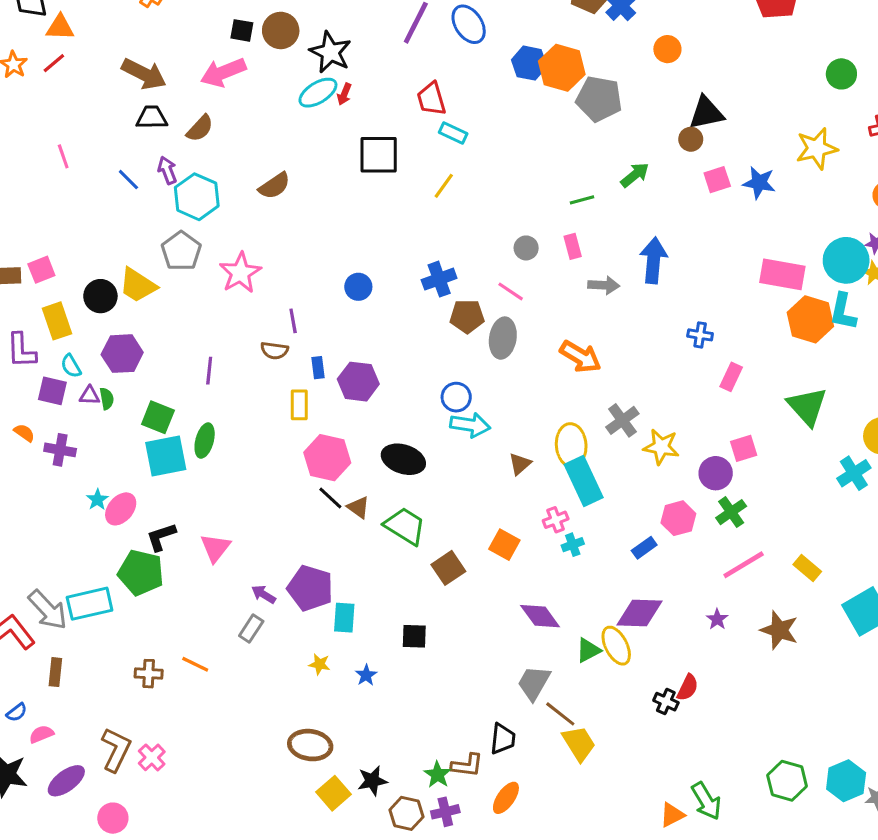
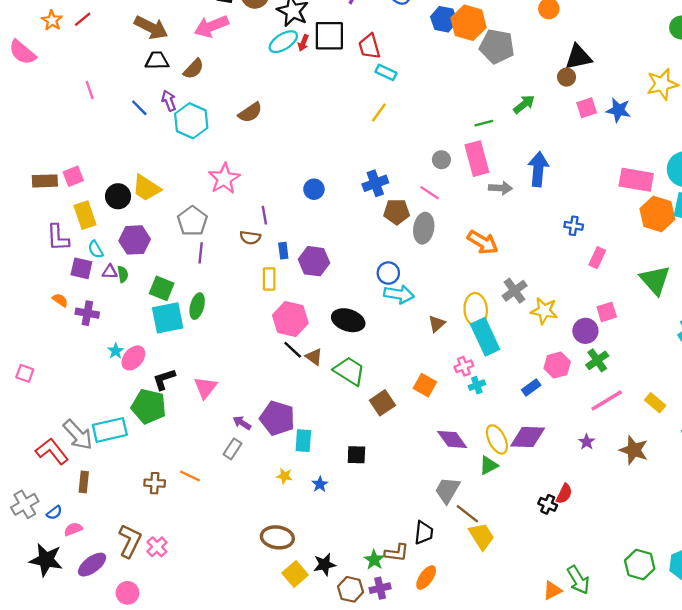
black square: (379, 155) -> (329, 36), moved
pink rectangle: (573, 246) -> (477, 159), size x1.8
gray pentagon: (181, 251) -> (192, 221), moved
yellow ellipse: (616, 646) -> (497, 439), moved

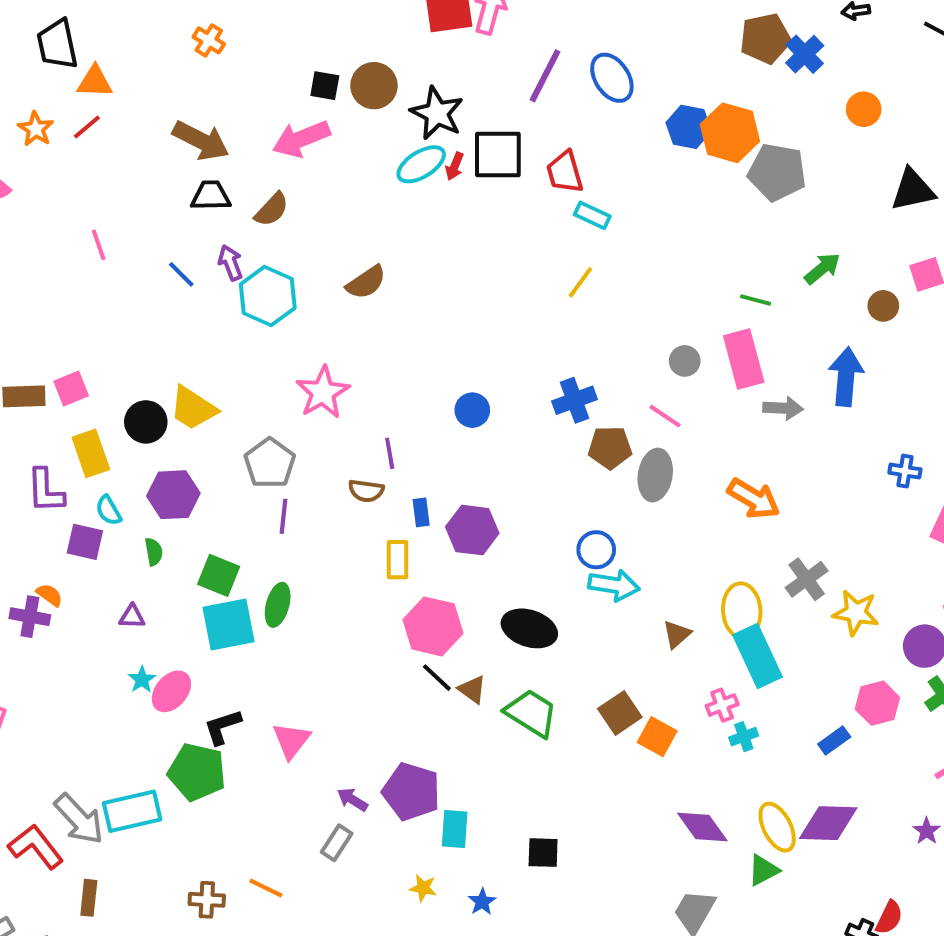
brown circle: (567, 77) -> (883, 306), moved
green line: (484, 123) -> (755, 300), turned 30
purple triangle: (110, 272) -> (132, 617), moved
purple cross: (87, 313) -> (30, 617), moved
brown square: (382, 403) -> (620, 713), moved

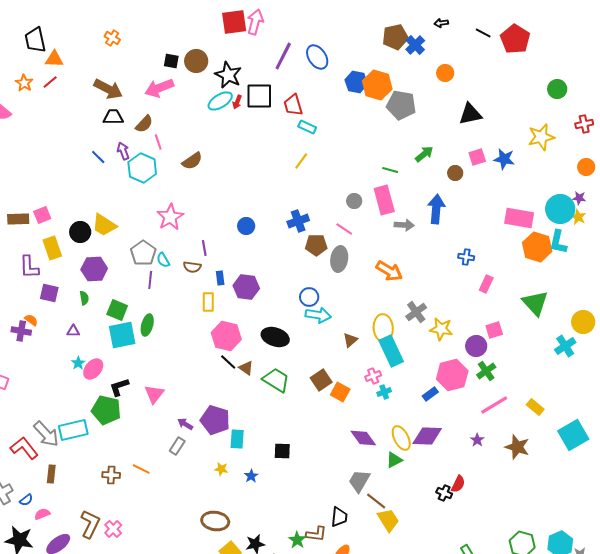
pink line: (99, 245) -> (158, 142), moved
cyan semicircle: (108, 510) -> (163, 260), moved
pink hexagon: (877, 703) -> (452, 375), size x1.4

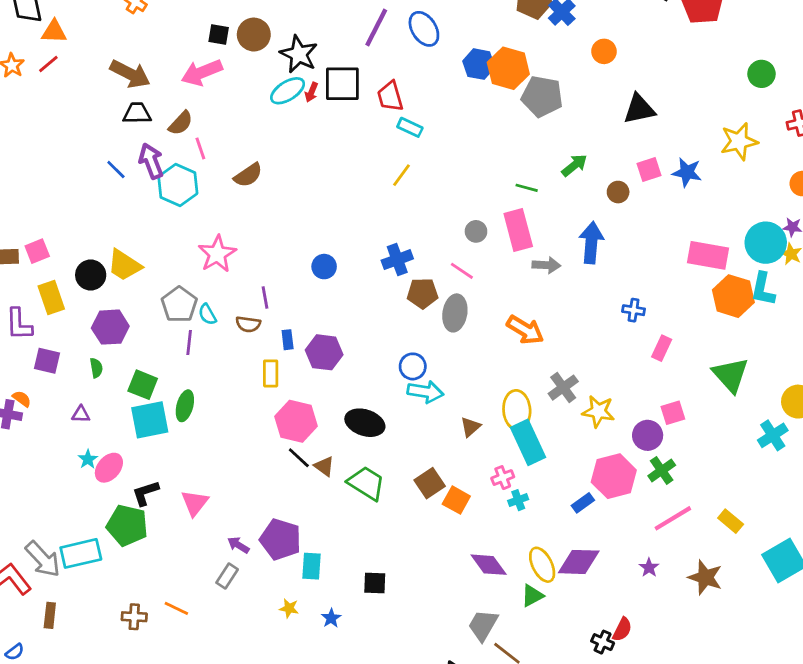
purple arrow: (123, 151) -> (151, 161), size x1.4

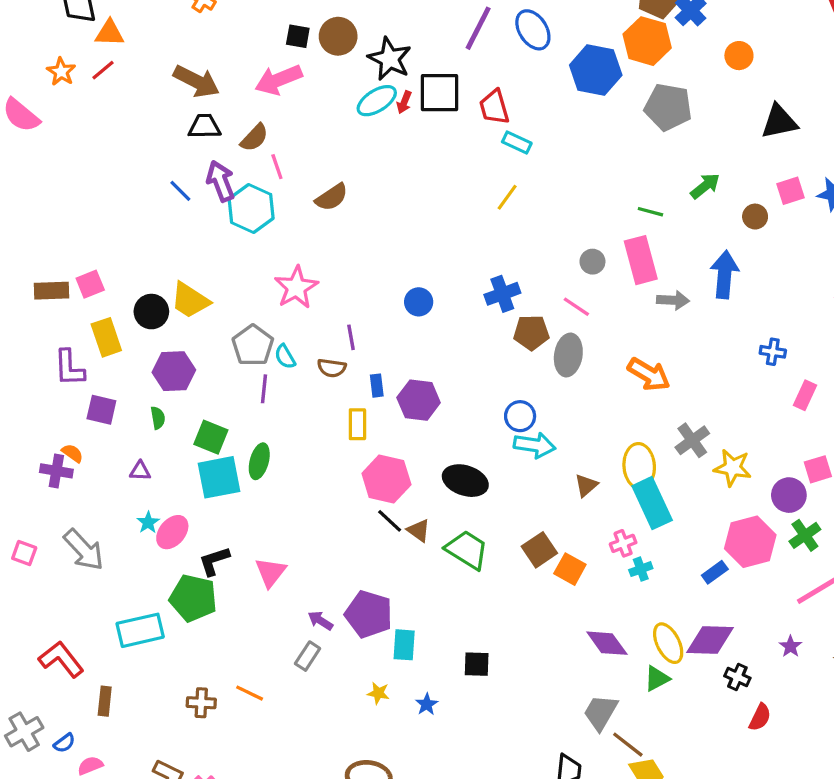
blue hexagon: (479, 64) -> (596, 70), size x1.4
orange hexagon: (508, 68) -> (647, 41), moved
gray arrow: (43, 559) -> (84, 550), moved
black cross: (603, 642) -> (737, 677), moved

